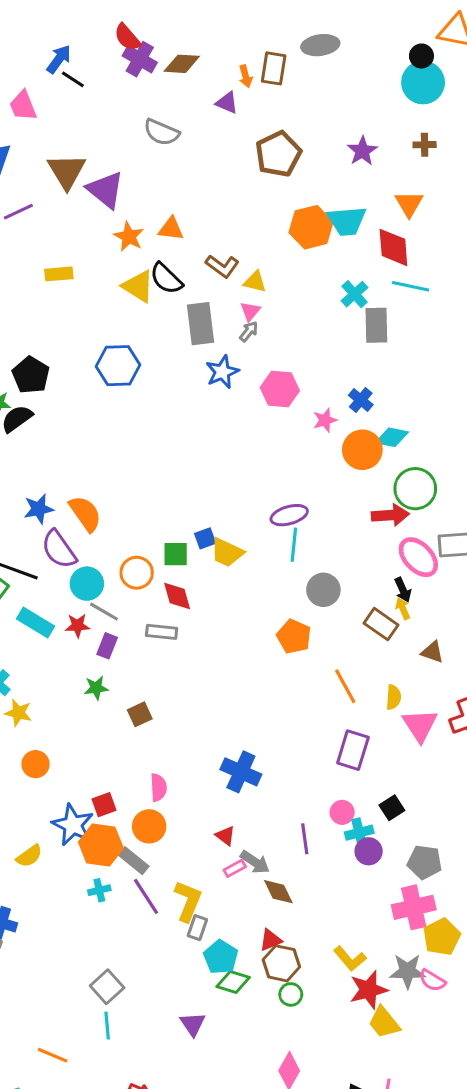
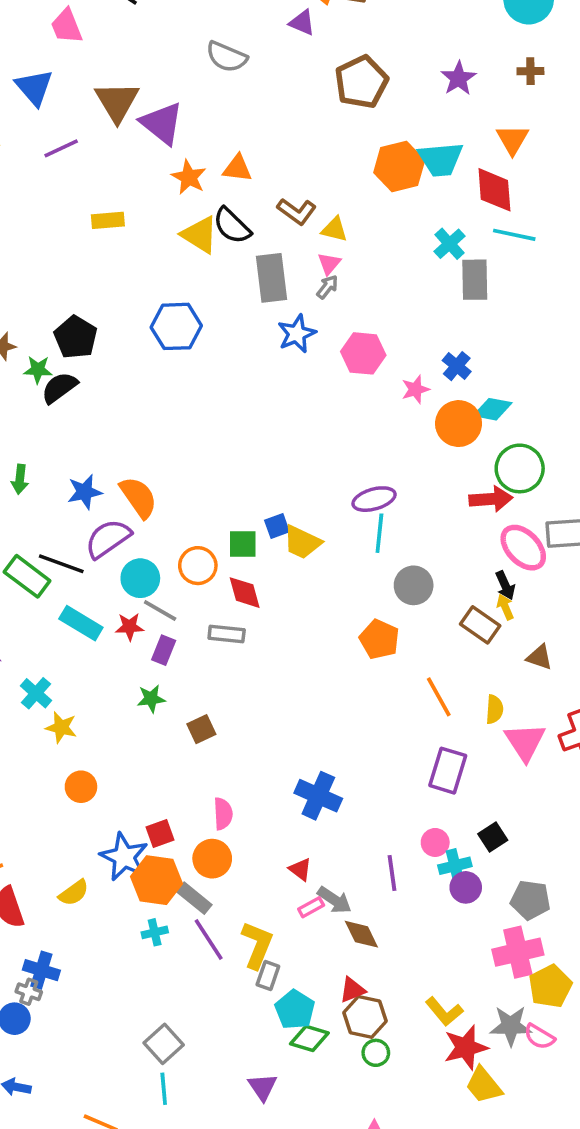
purple semicircle: (59, 549) -> (108, 539), turned 90

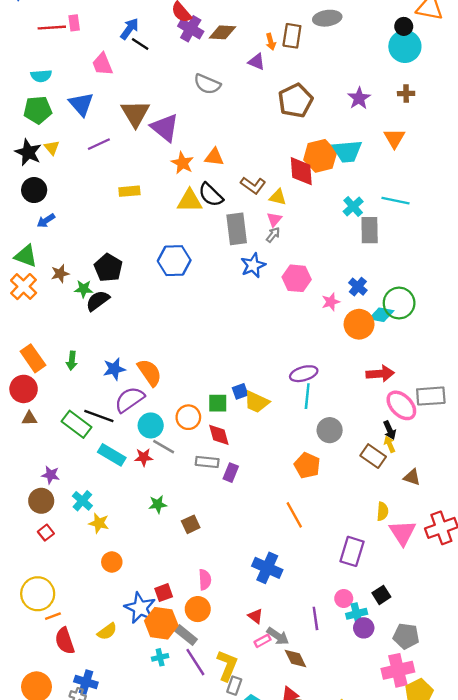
red diamond: (494, 190) -> (301, 171), moved
yellow triangle: (200, 235) -> (190, 201), turned -32
green circle: (520, 468) -> (399, 303), moved
purple rectangle: (164, 650) -> (231, 473), moved
orange line: (439, 697) -> (294, 515), moved

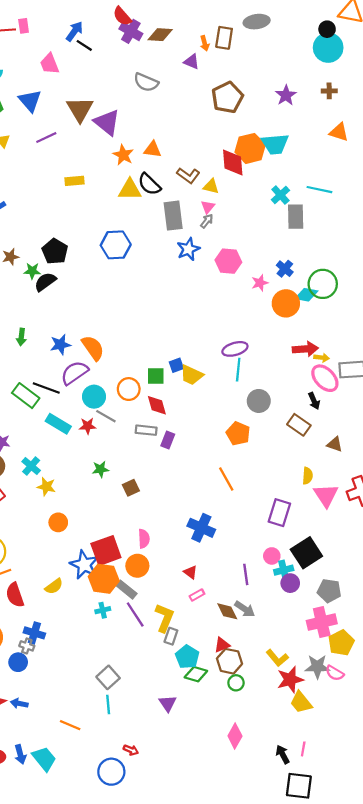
orange triangle: (394, 138) -> (339, 132), moved, turned -42
yellow arrow: (390, 444) -> (322, 358), moved, turned 120
red square: (164, 593) -> (106, 551), size x1.8
black square: (381, 595) -> (306, 553), size x1.8
gray arrow: (278, 636) -> (245, 609), moved

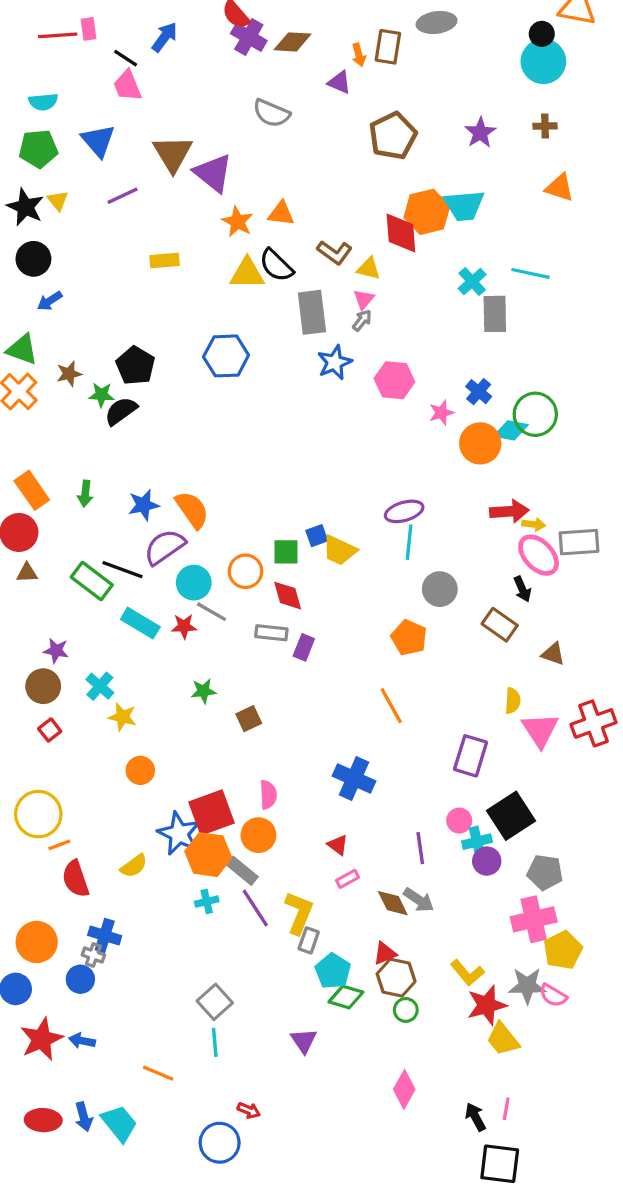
black line: (84, 45) -> (126, 58), moved

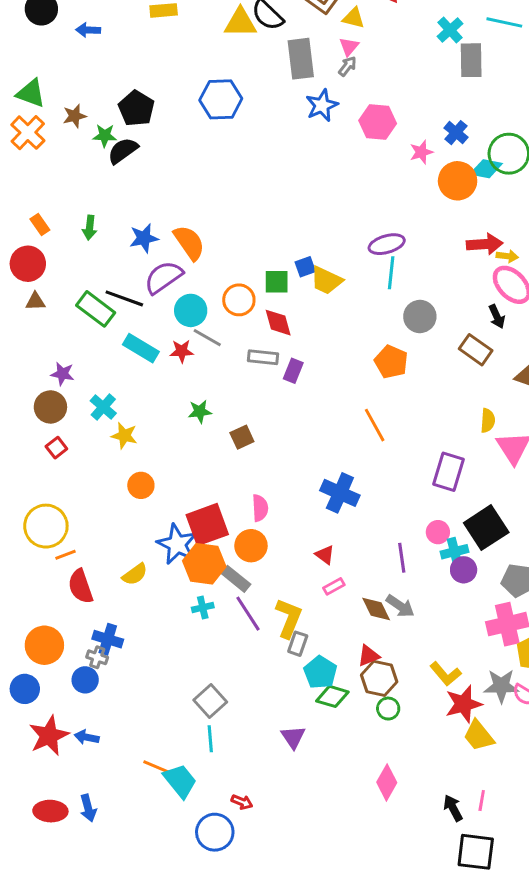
blue arrow: (50, 301) -> (88, 30), moved, turned 35
orange rectangle: (32, 490) -> (40, 225), size x0.6
cyan trapezoid: (119, 1123) -> (180, 781), moved

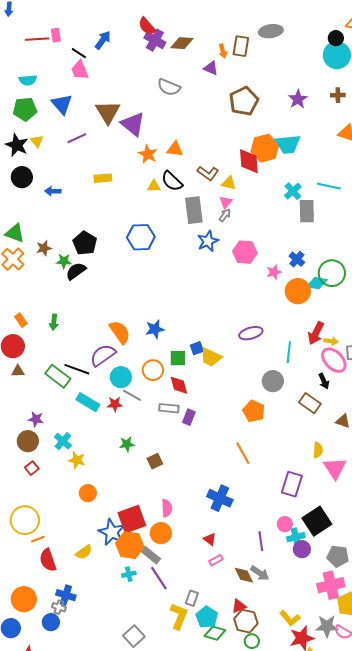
yellow triangle: (240, 22) -> (154, 186), size x0.6
blue star: (144, 238) -> (155, 329), moved
red arrow: (485, 244) -> (316, 333), turned 120
cyan line: (391, 273) -> (289, 352), moved
yellow L-shape: (289, 618) -> (179, 616), moved

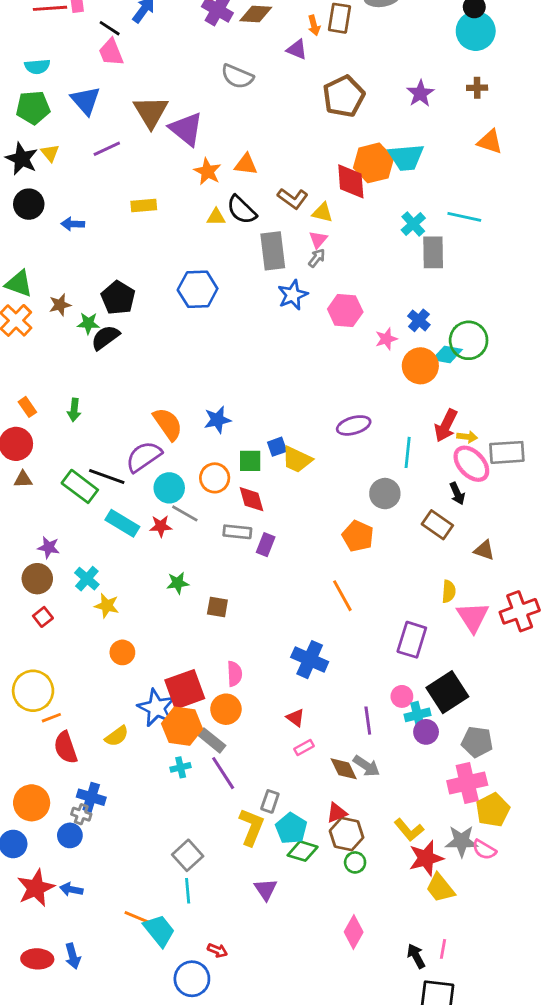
brown square: (155, 461) -> (217, 607), turned 35

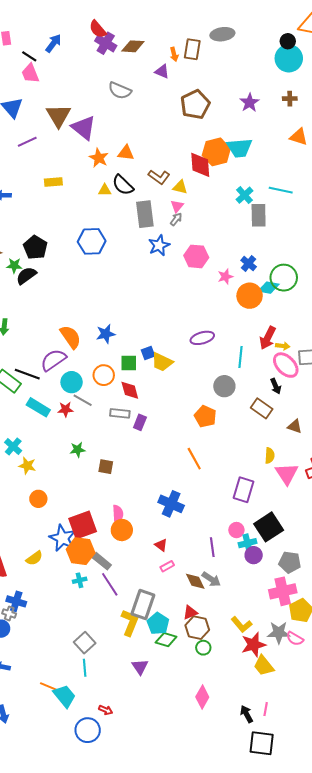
orange circle: (226, 709) -> (122, 530), moved
gray rectangle: (270, 801) -> (143, 604), size x1.8

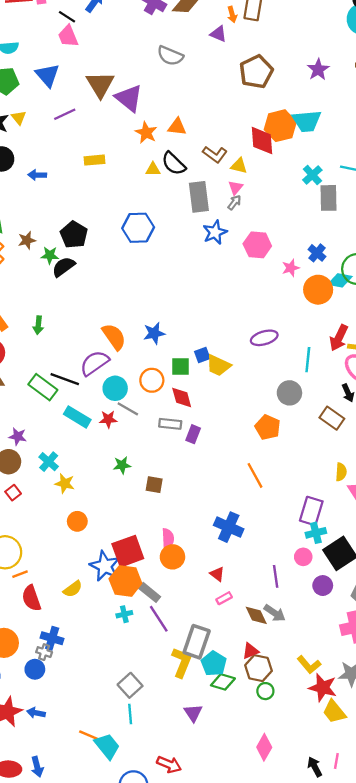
cyan cross: (248, 543) -> (316, 533), moved
red star: (254, 645) -> (323, 688), turned 30
red arrow: (106, 710) -> (169, 764), moved, size x1.5

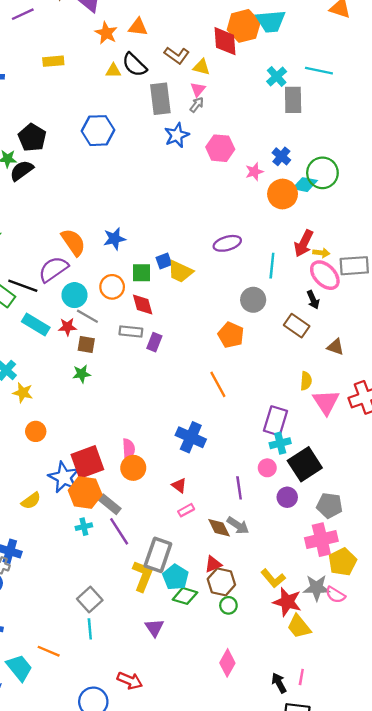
brown square: (154, 485) -> (86, 344), moved
cyan trapezoid: (107, 746) -> (19, 668), moved

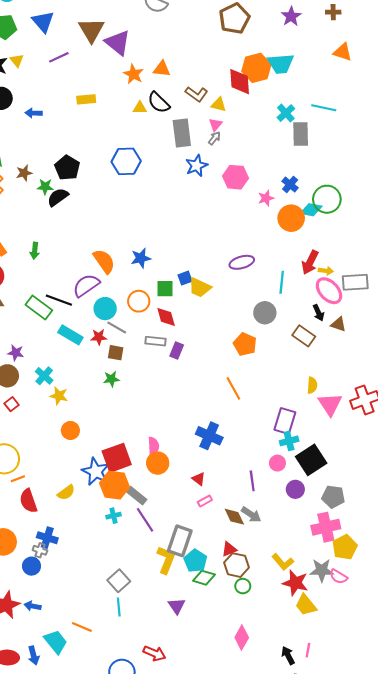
brown triangle: (335, 347) -> (338, 324), moved

